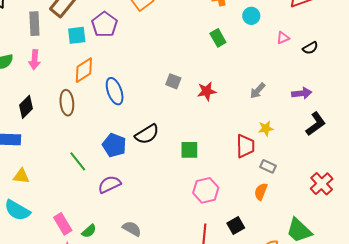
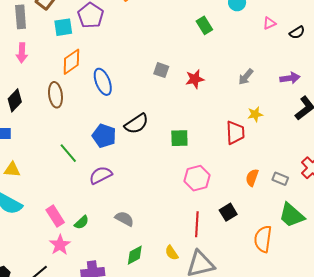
gray rectangle: (268, 166) -> (280, 179), moved

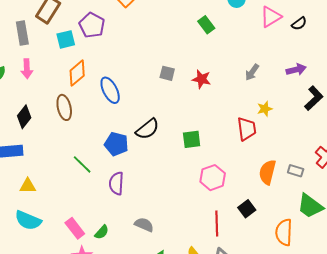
pink triangle: (269, 23) -> (271, 17), size x1.6
red star: (195, 79) -> (201, 79), turned 30
purple semicircle: (101, 175) -> (116, 183), turned -55
orange semicircle: (252, 178) -> (267, 172), size x1.4

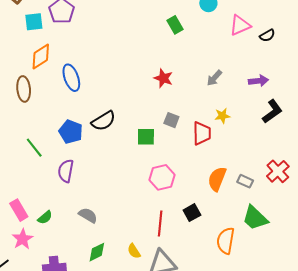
gray square: (167, 73) -> (171, 120), moved

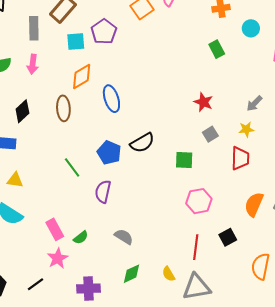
yellow star: (222, 116) -> (246, 129), moved
gray square: (171, 120) -> (210, 134), moved, turned 35

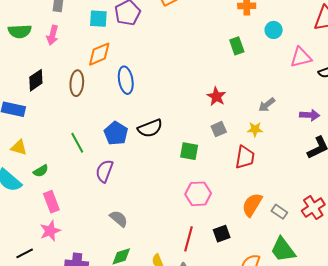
green semicircle: (81, 237) -> (41, 171), moved

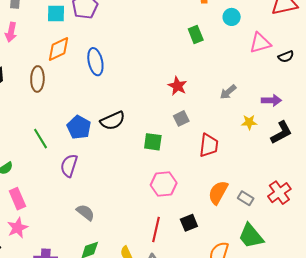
blue ellipse: (126, 80) -> (95, 62), moved
yellow star: (255, 129) -> (249, 122), moved

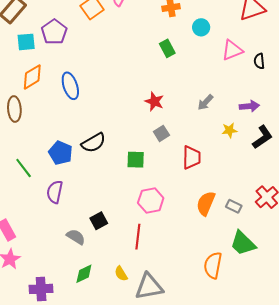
black semicircle: (286, 57) -> (259, 61), turned 112
black square: (189, 223) -> (99, 221), moved
red line: (156, 230) -> (138, 237), moved

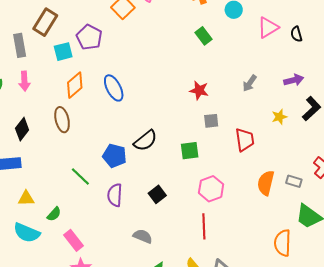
yellow star: (229, 130) -> (279, 117), moved
gray square: (161, 133) -> (211, 121), turned 35
black square: (99, 221) -> (157, 194), moved

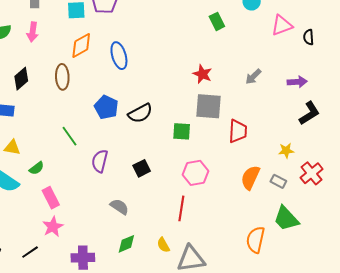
yellow star: (279, 117) -> (286, 151), moved
gray square: (211, 121) -> (208, 106), size x1.8
blue pentagon: (114, 156) -> (106, 107), moved

